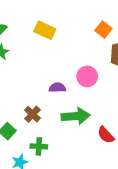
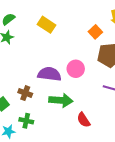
purple semicircle: (57, 88) -> (49, 74), size x1.6
brown cross: (32, 114) -> (25, 93), turned -32

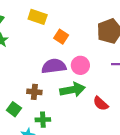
orange square: (95, 32) -> (61, 37), moved
pink circle: (76, 69) -> (80, 65), moved

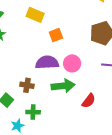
orange square: (61, 37) -> (56, 35), turned 32
red semicircle: (101, 104) -> (89, 101), turned -98

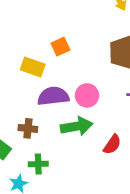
yellow rectangle: (35, 15) -> (33, 67), moved
orange square: (56, 35) -> (60, 47), moved

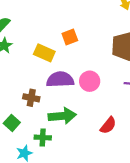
green arrow: (77, 126) -> (62, 116), moved
brown cross: (28, 128) -> (31, 98), moved

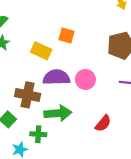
orange square: (70, 37) -> (67, 36), turned 35
brown cross: (31, 98) -> (28, 95), size x1.5

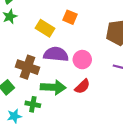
red semicircle: (103, 123) -> (82, 86), moved

